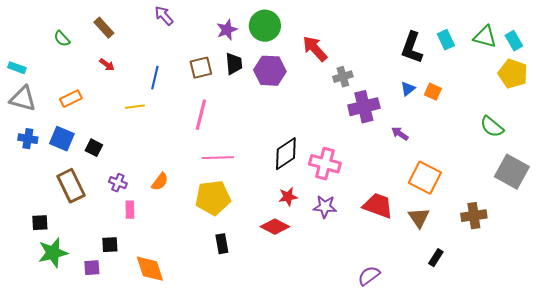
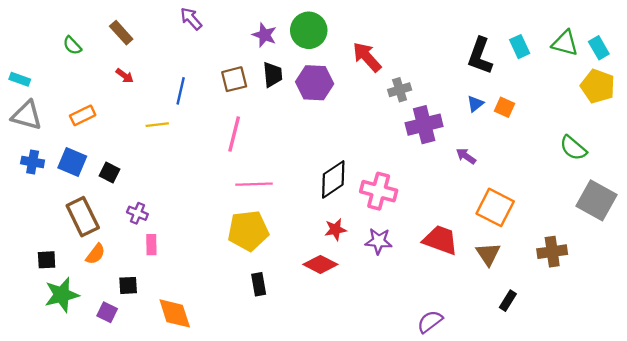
purple star: (227, 30) -> (264, 35), turned -30
orange semicircle: (160, 182) -> (95, 254), moved
purple square: (92, 268) -> (107, 312), turned 30

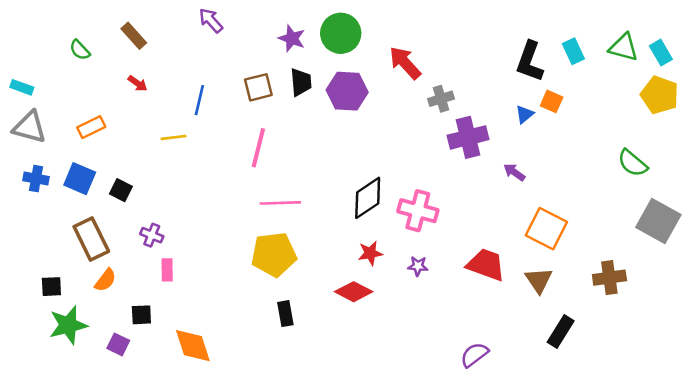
orange square: (504, 107) -> (552, 101), moved
purple star: (379, 241) -> (418, 266), size x0.7
black rectangle: (508, 301) -> (561, 332), size x1.4

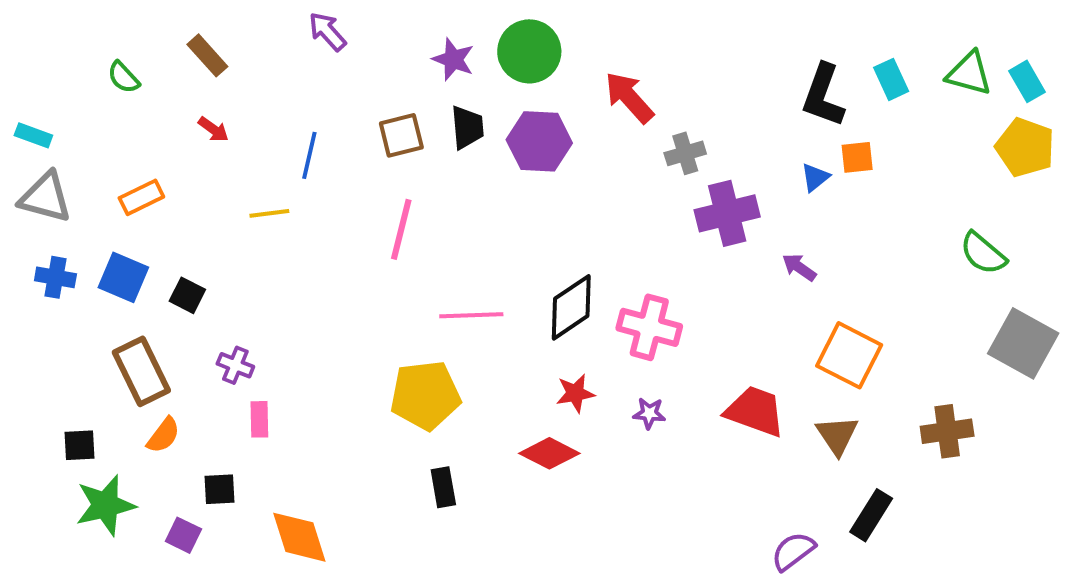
orange square: (552, 101) -> (857, 157), turned -30
pink line: (280, 203) -> (471, 315), moved
purple semicircle: (474, 355) -> (793, 551), moved

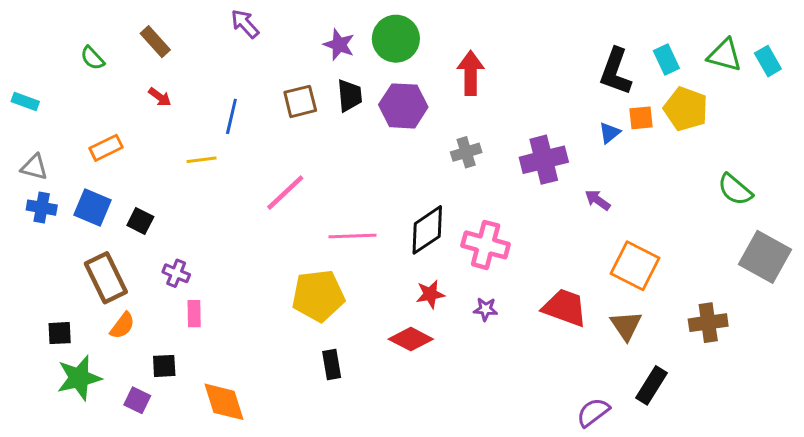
red arrow: (629, 97) -> (471, 73), turned 42
yellow pentagon: (1025, 147) -> (686, 109), moved
gray cross: (685, 153) -> (466, 152), moved
gray triangle: (45, 197) -> (34, 167), moved, size x0.7
pink line: (401, 229) -> (285, 193), moved, turned 33

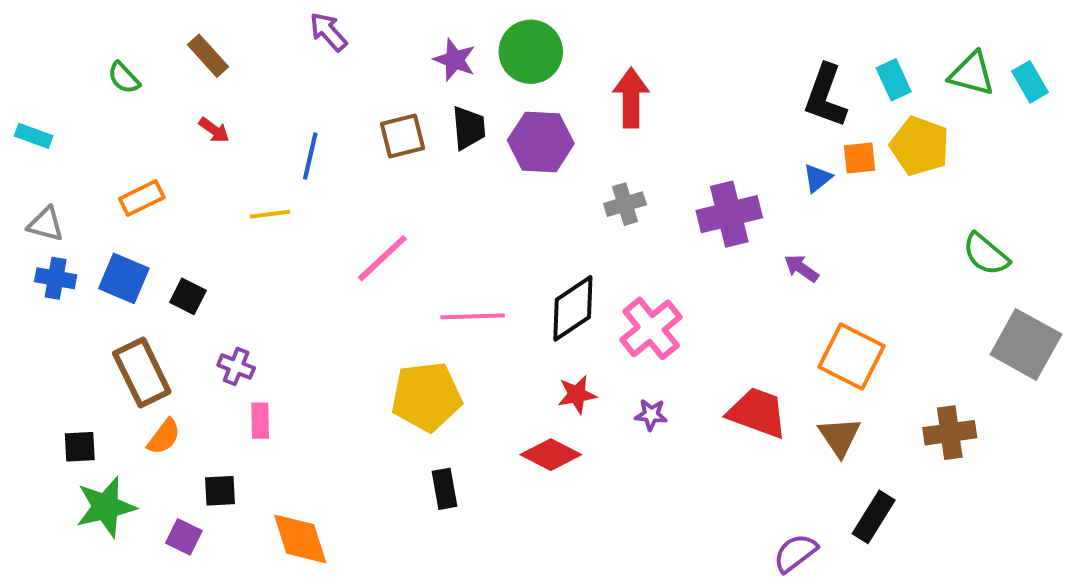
pink cross: (486, 245) -> (651, 328), turned 36

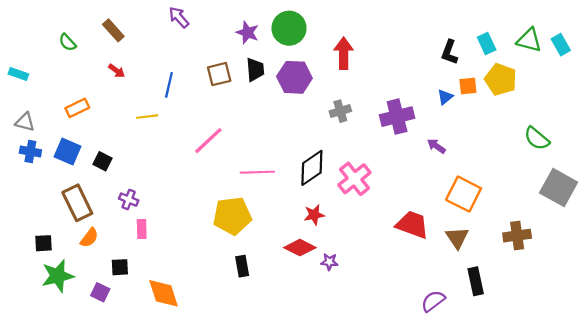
black L-shape: (825, 96) -> (449, 52), size x0.7
purple star: (651, 415) -> (329, 262), moved
black rectangle: (874, 517) -> (476, 281), turned -44

